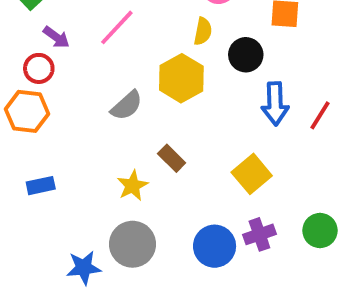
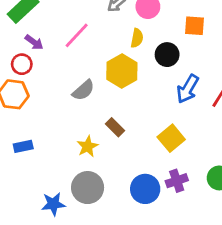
blue arrow: (275, 104) -> (188, 89), turned 32

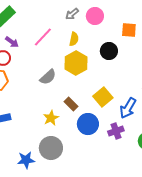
yellow semicircle: (137, 38) -> (74, 39), moved
blue arrow: (188, 89) -> (128, 108), moved
yellow square: (171, 138) -> (103, 97), moved
purple cross: (177, 181) -> (116, 131), moved
blue circle: (145, 189) -> (88, 124), moved

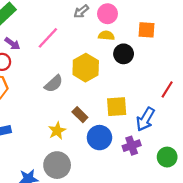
yellow semicircle: (74, 39) -> (106, 36), moved, turned -96
yellow square: (103, 97) -> (117, 107), turned 36

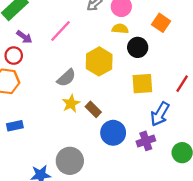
orange square: (146, 30) -> (161, 23), turned 30
yellow square: (117, 107) -> (142, 84), moved
yellow star: (57, 131) -> (71, 104), moved

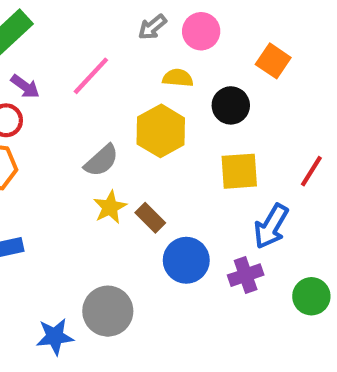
yellow semicircle: (120, 29) -> (178, 78), moved

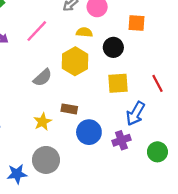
orange square: (273, 61) -> (137, 23), turned -30
red line: (311, 171) -> (157, 83), turned -60
yellow star: (110, 207) -> (43, 122), moved
brown rectangle: (150, 218) -> (69, 109), turned -35

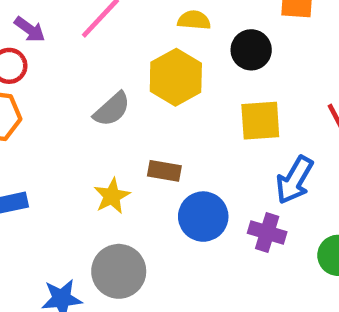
purple cross: (121, 140) -> (267, 233), turned 36

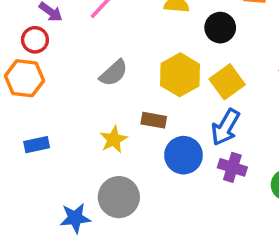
yellow hexagon: (176, 77) -> (180, 75), moved
yellow square: (260, 121) -> (227, 82), turned -32
blue arrow: (295, 180) -> (225, 127), moved

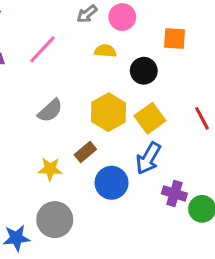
brown rectangle: (154, 120) -> (85, 152), turned -50
yellow star: (114, 139) -> (50, 169), turned 30
purple cross: (232, 167) -> (174, 194), moved

